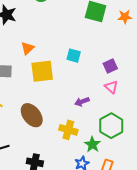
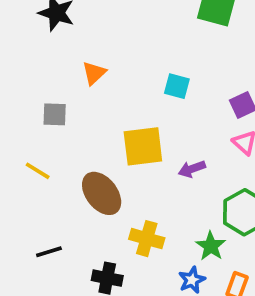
yellow square: (42, 71) -> (143, 146), moved
yellow cross: (68, 130) -> (147, 239), moved

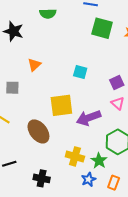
purple arrow: (192, 169) -> (89, 118), size x1.6
yellow cross: (147, 239) -> (75, 156), moved

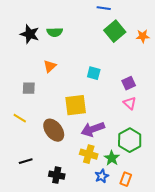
green semicircle: (48, 14) -> (55, 32), moved
green square: (102, 28) -> (115, 31), turned 35
purple arrow: (89, 118) -> (93, 129), moved

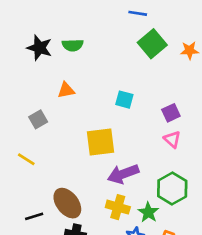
orange triangle: (50, 66) -> (66, 90), turned 32
gray square: (29, 88) -> (38, 119), turned -32
brown ellipse: (54, 130) -> (67, 203), moved

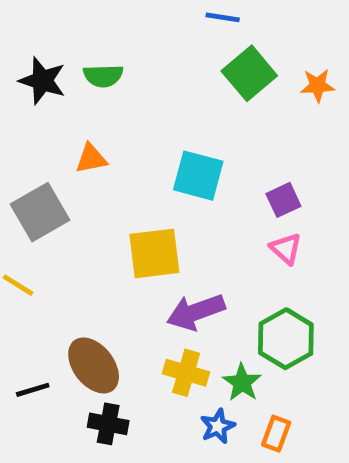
cyan square: (124, 100) -> (198, 176), size x1.5
gray square: (38, 119) -> (40, 212), size x1.6

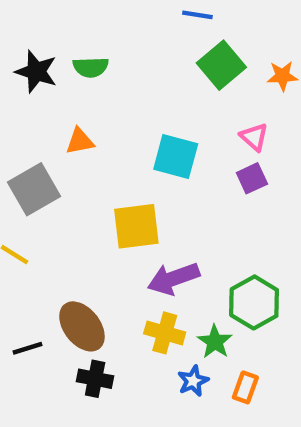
pink triangle: (286, 249) -> (254, 137), moved

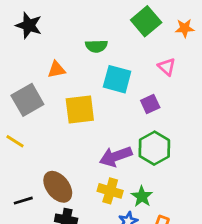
green semicircle: (91, 67) -> (96, 46), moved
purple square: (252, 178) -> (150, 104), moved
yellow square: (136, 226) -> (80, 110), moved
green hexagon: (254, 302) -> (154, 148), moved

